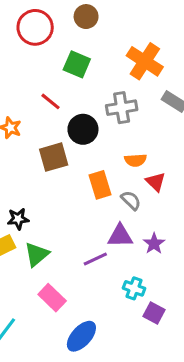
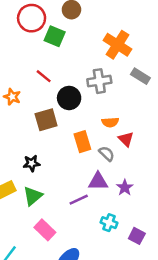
green square: (77, 64) -> (55, 36), moved
black star: (18, 219) -> (32, 163), moved
purple square: (154, 313) -> (137, 236), moved

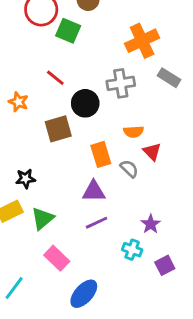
orange cross: (117, 45) -> (142, 41), turned 32
black star: (32, 163) -> (26, 179), moved
purple triangle: (98, 181) -> (94, 191), moved
purple star: (125, 188) -> (151, 224), moved
purple square: (137, 236) -> (165, 265), turned 35

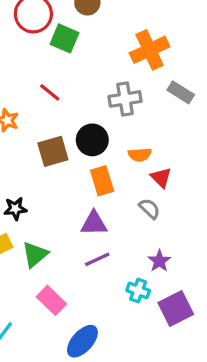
black circle: (85, 103) -> (92, 140), moved
gray semicircle: (129, 169) -> (150, 209), moved
purple square: (165, 265) -> (176, 308), size x1.5

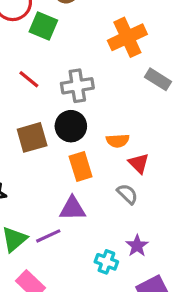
gray cross: (125, 99) -> (77, 86), moved
purple line: (97, 259) -> (48, 236), moved
cyan cross: (138, 290) -> (106, 262), moved

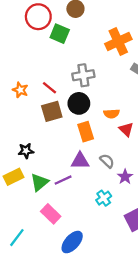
red line: (29, 79) -> (50, 88), moved
gray semicircle: (127, 194) -> (107, 161), moved
purple star: (137, 246) -> (125, 177), moved
cyan cross: (106, 262) -> (104, 198), turned 35

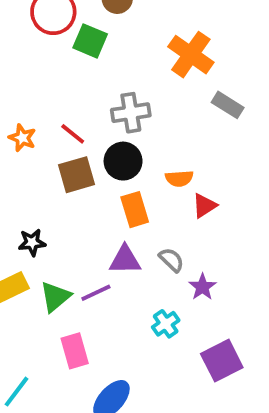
orange cross: (118, 41) -> (191, 55), turned -30
red triangle: (126, 129) -> (204, 206), turned 42
pink rectangle: (51, 214) -> (75, 351), turned 30

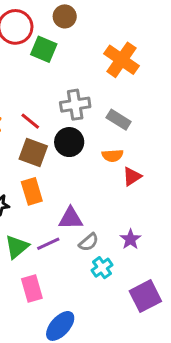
gray rectangle: (228, 105) -> (119, 120), moved
brown square: (77, 175) -> (33, 153), turned 36
orange rectangle: (135, 210) -> (32, 191), moved
gray semicircle: (171, 260) -> (89, 242), moved, turned 96

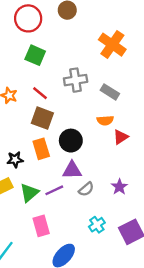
green square: (44, 49) -> (35, 55), moved
black circle: (69, 142) -> (71, 141), moved
cyan cross: (102, 268) -> (97, 225), moved

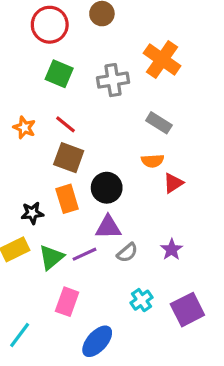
gray cross: (76, 80) -> (113, 80), moved
pink rectangle: (41, 226) -> (67, 302), turned 36

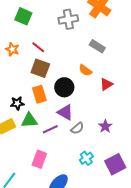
green square: (59, 74) -> (23, 16), moved
orange semicircle: (153, 161) -> (85, 70), moved, turned 40
purple triangle: (108, 227) -> (65, 112), turned 30
green triangle: (51, 257) -> (29, 120), moved, turned 36

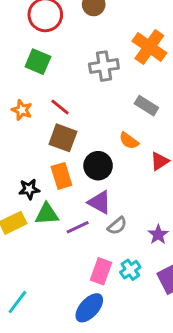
purple star: (105, 126) -> (158, 235), moved
pink rectangle: (39, 159) -> (101, 271), moved

